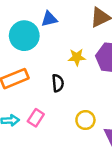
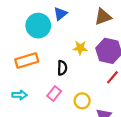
blue triangle: (49, 19) -> (60, 14), turned -32
pink rectangle: (36, 118) -> (54, 94), moved

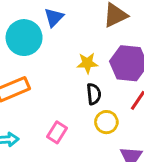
black semicircle: (62, 68) -> (94, 94), moved
yellow circle: (82, 101) -> (106, 122), moved

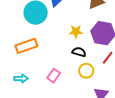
black semicircle: (94, 94) -> (79, 52), turned -72

